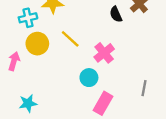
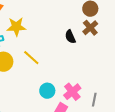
pink cross: (104, 53) -> (72, 92), moved

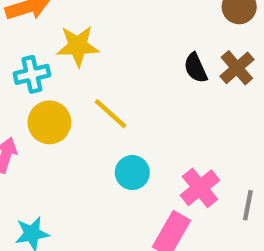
brown cross: (90, 28) -> (237, 68), moved
cyan circle: (47, 91) -> (132, 173), moved

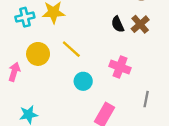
cyan cross: (32, 74) -> (25, 17), moved
pink cross: (200, 188) -> (120, 67), moved, turned -30

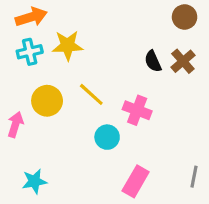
pink cross: (120, 67) -> (137, 110), moved
gray line: (146, 99) -> (194, 177), moved

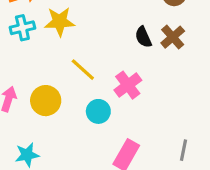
yellow circle: (47, 101) -> (46, 101), moved
pink cross: (137, 110) -> (128, 85), turned 32

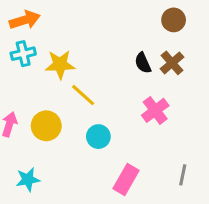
yellow star: (60, 22) -> (60, 64), moved
pink cross: (128, 85) -> (155, 110), moved

